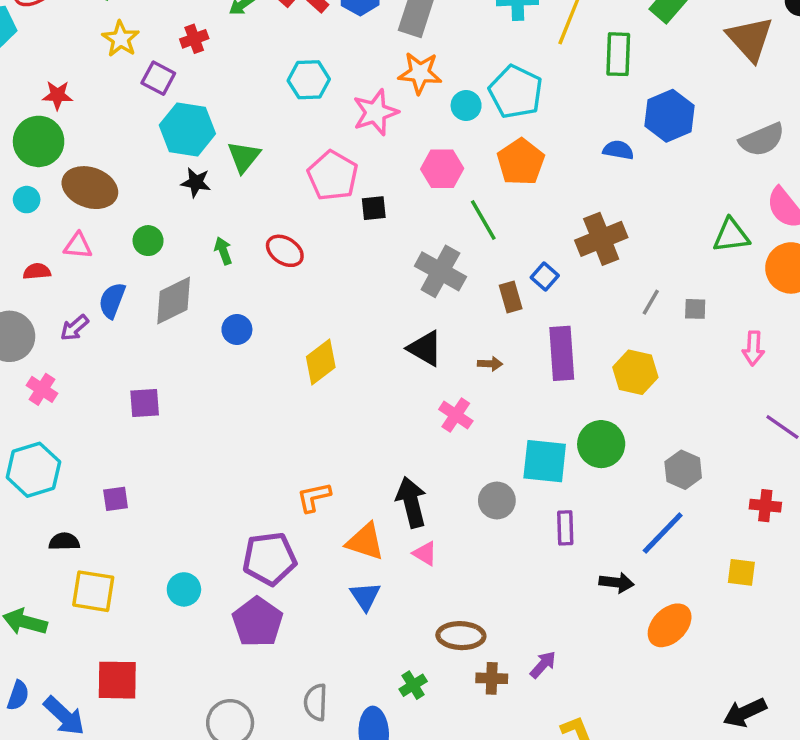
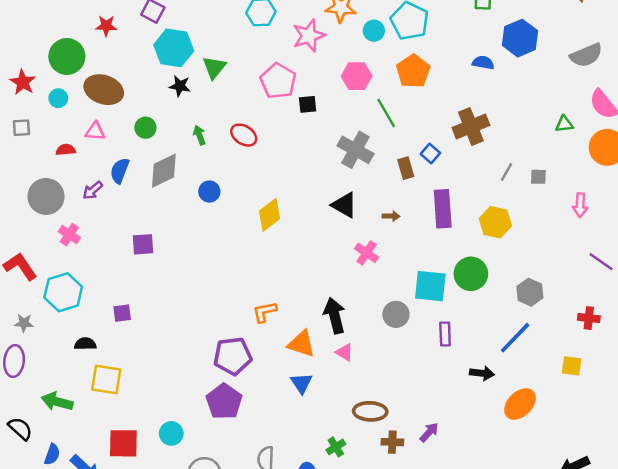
red star: (57, 95) -> (106, 26), moved
green triangle: (731, 235) -> (564, 124), size x0.7
cyan circle: (184, 589) -> (171, 433), moved

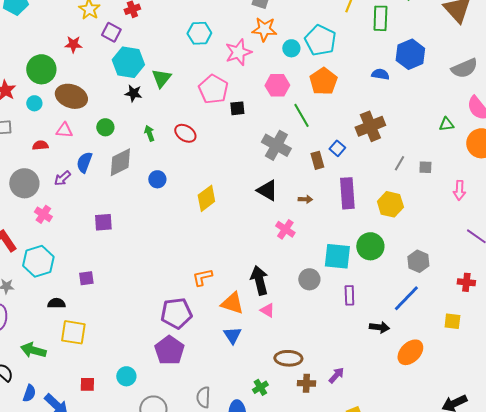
red square: (123, 443) -> (87, 384), size x0.6

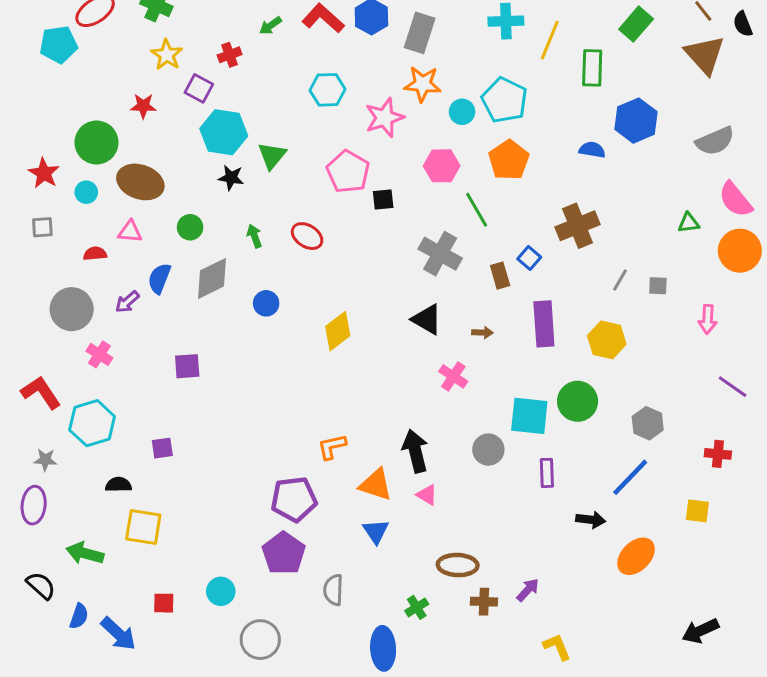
gray semicircle: (203, 397) -> (333, 590), moved

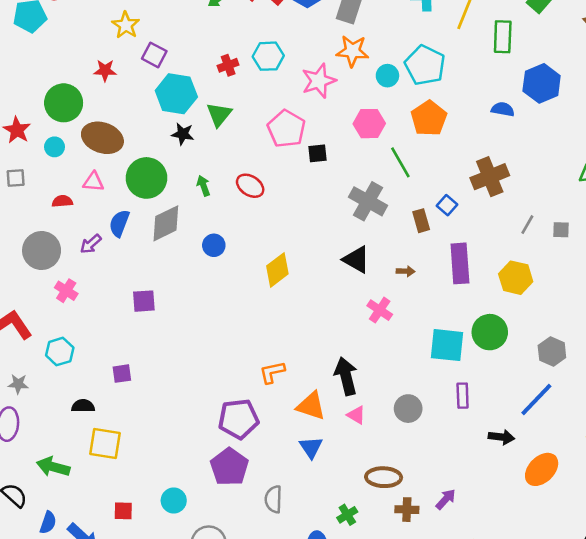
red cross: (230, 55) -> (228, 65), moved
green circle: (190, 227) -> (146, 178), size x1.8
cyan hexagon: (92, 423) -> (60, 352), size x0.7
gray circle: (488, 450) -> (408, 409), moved

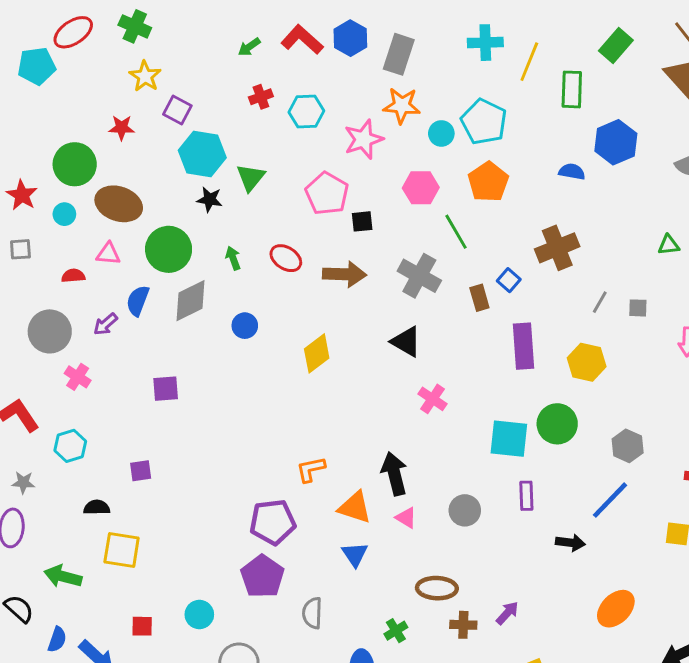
red cross: (228, 65) -> (261, 97), moved
brown arrow: (406, 271) -> (345, 274), moved, size x2.0
orange ellipse: (542, 469) -> (616, 609), moved

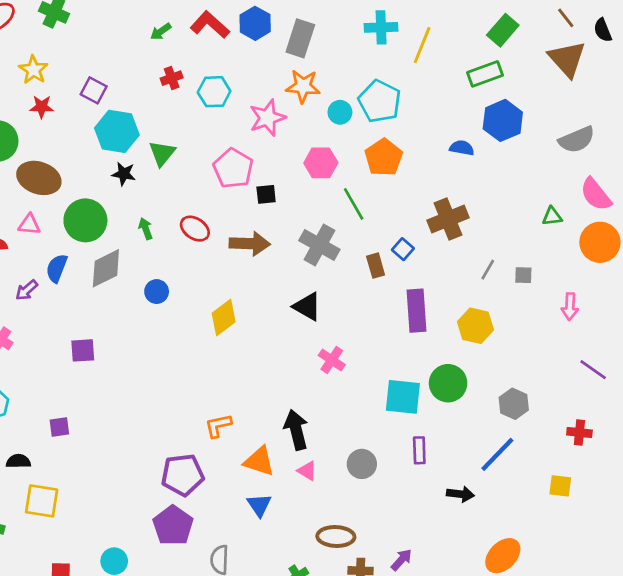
yellow star: (145, 76) -> (33, 70), moved
green rectangle: (572, 89) -> (485, 74), moved, turned 68

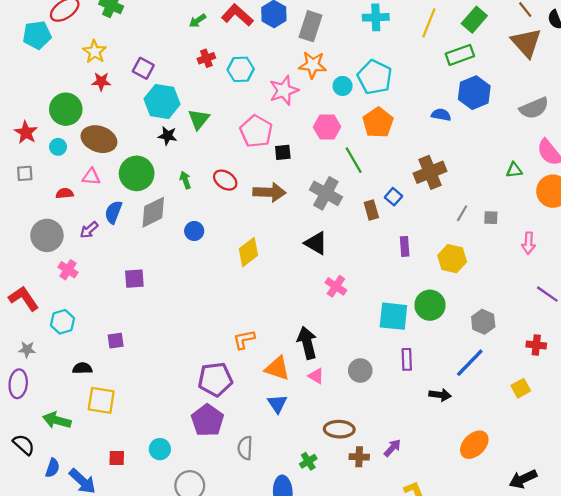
yellow line: (422, 45) -> (429, 23), moved
purple rectangle: (417, 311) -> (405, 246), size x0.6
yellow square: (560, 486) -> (521, 388), turned -36

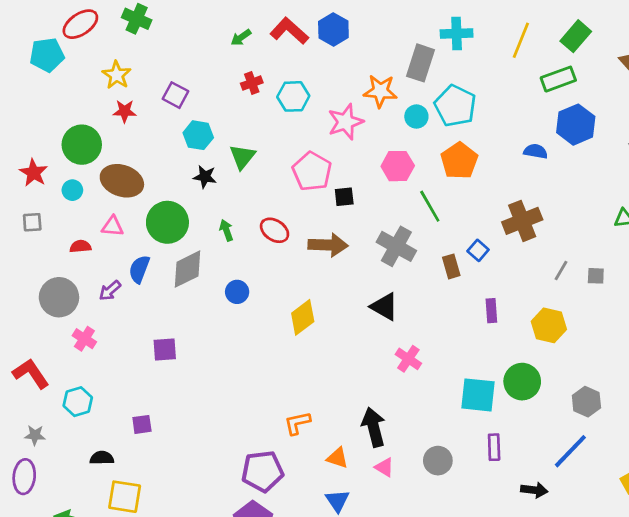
gray rectangle: (310, 26) -> (420, 63), moved
cyan hexagon: (162, 101) -> (198, 135), size x0.7
orange triangle: (277, 368) -> (337, 458), size x0.7

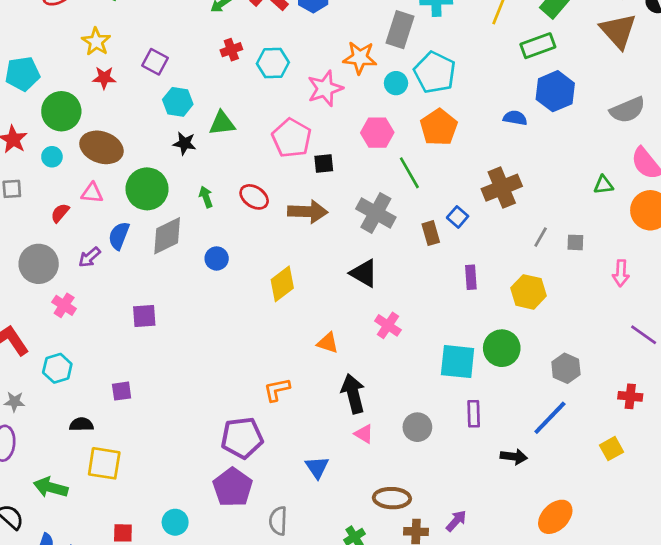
cyan pentagon: (47, 55) -> (23, 74), moved
green triangle: (242, 157) -> (222, 123), turned 44
red semicircle: (80, 246) -> (60, 213), turned -45
orange triangle: (337, 458) -> (328, 343), moved

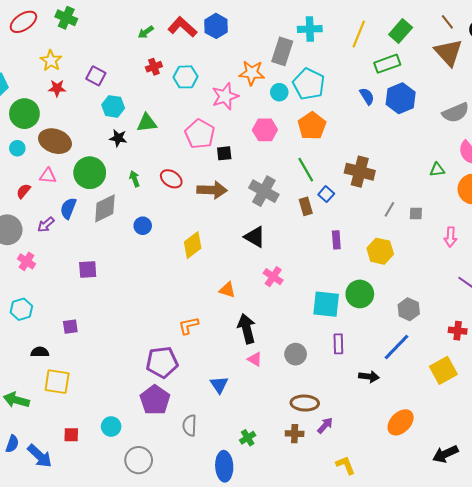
blue semicircle: (515, 118) -> (367, 96), moved, turned 48
green line: (409, 173) -> (306, 170), moved
brown cross: (502, 188) -> (360, 172), turned 36
yellow square: (611, 449) -> (443, 370), size x1.5
brown ellipse: (392, 498) -> (305, 403), moved

